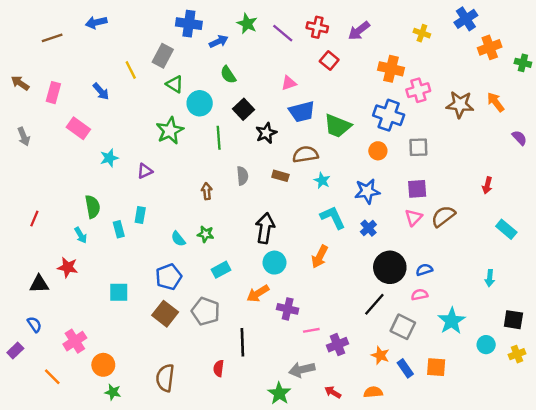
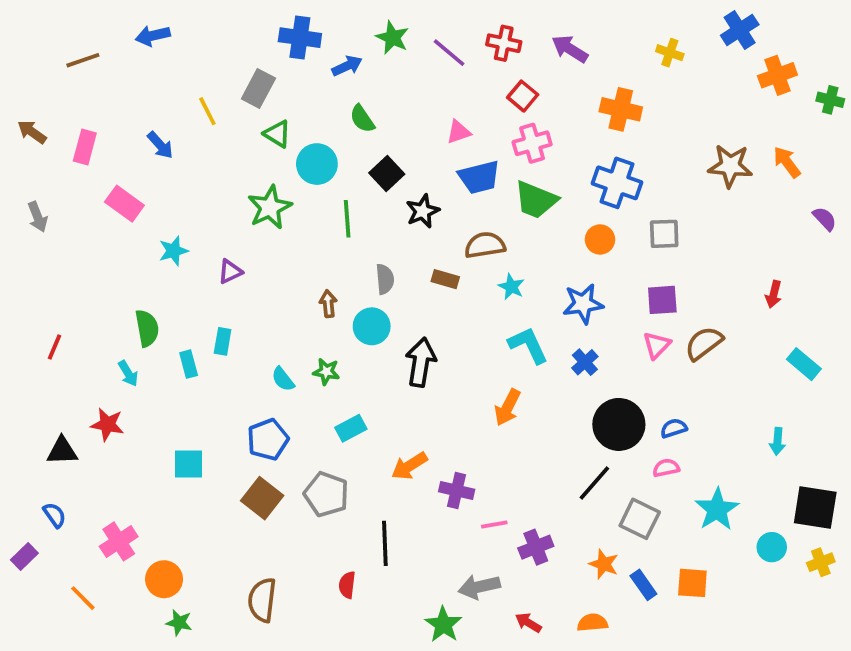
purple arrow: (359, 31) -> (570, 49), turned 70
pink cross: (418, 90) -> (532, 143), moved
cyan circle: (274, 263) -> (372, 326), moved
black square: (513, 320) -> (815, 507), size x1.4

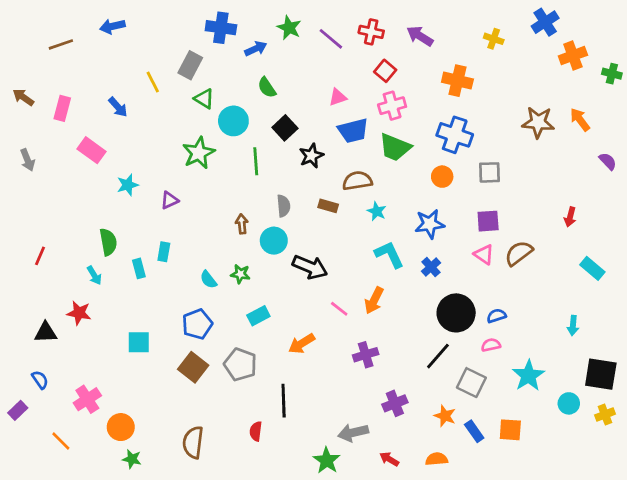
pink triangle: (657, 345) -> (484, 255), turned -40
black arrow: (421, 362) -> (310, 267), turned 104
purple cross: (457, 491) -> (366, 355), moved, turned -30
pink line: (494, 524) -> (339, 309), moved, turned 48

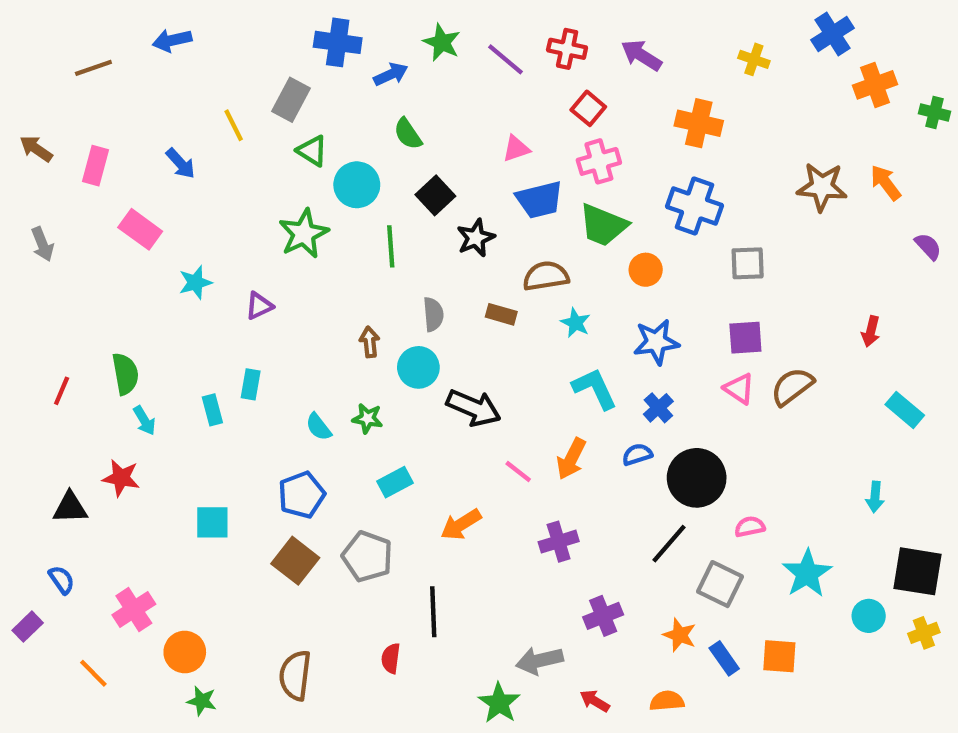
orange circle: (442, 177) -> (646, 270), moved
green semicircle: (108, 242) -> (125, 374), moved
blue semicircle: (496, 316) -> (637, 454), moved

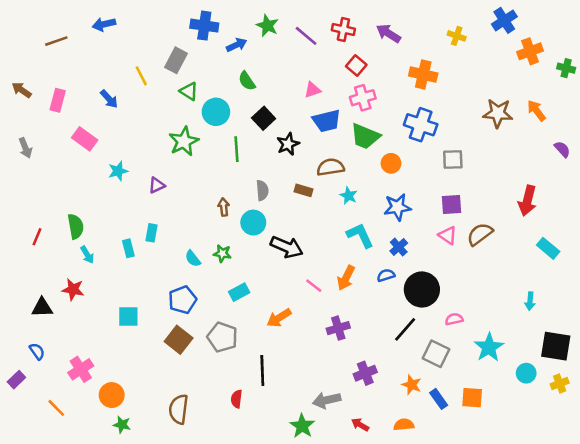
red arrow: (871, 331) -> (527, 201), size x1.6

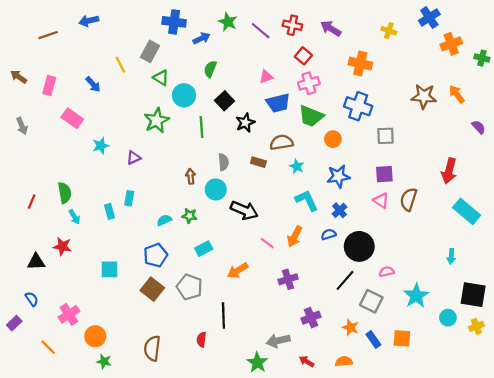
green semicircle: (247, 81) -> (210, 69), turned 56
brown semicircle: (480, 234) -> (409, 199), turned -35
cyan rectangle: (548, 248) -> (467, 211), size x1.4
cyan semicircle: (193, 259) -> (164, 220), turned 104

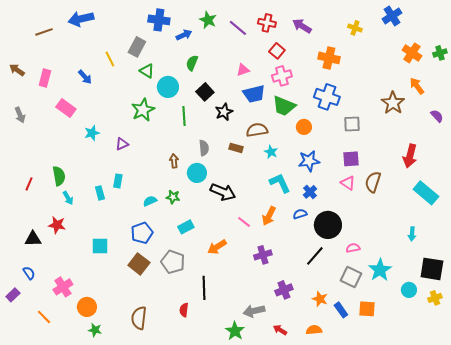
blue arrow: (89, 21) -> (81, 19), size x1.4
orange cross: (451, 44) -> (412, 53), moved, turned -36
green cross: (482, 58) -> (440, 53), turned -32
brown star: (424, 96) -> (393, 103), moved, turned 30
gray square: (371, 301) -> (351, 277), moved

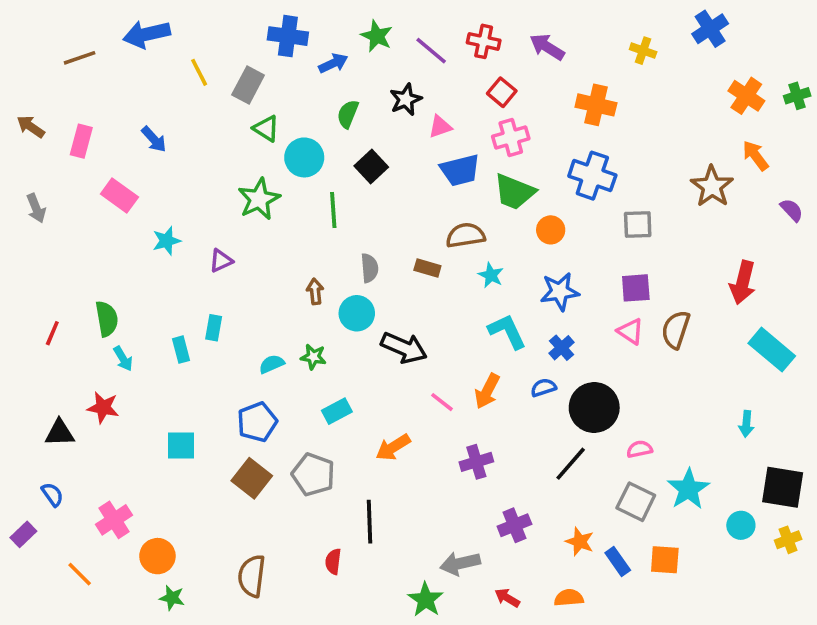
yellow line: (110, 59) -> (199, 72), moved
black star: (224, 112) -> (406, 99), moved

